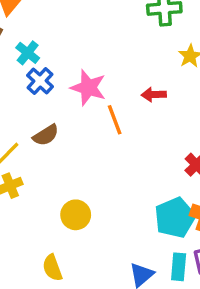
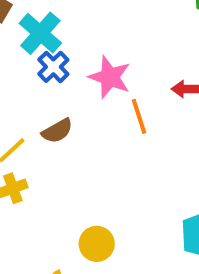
cyan cross: (28, 53) -> (40, 33), size x1.5
yellow circle: (76, 215) -> (97, 244), moved

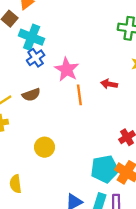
cyan cross: (40, 33) -> (32, 37), turned -30
yellow circle: (97, 244) -> (45, 147), moved

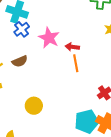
red arrow: (109, 84) -> (72, 47), moved
orange line: (79, 95) -> (76, 63), moved

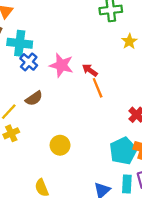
red arrow: (72, 47) -> (90, 70), turned 40

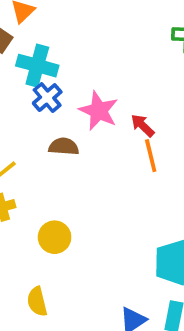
brown semicircle: (34, 98) -> (64, 147), moved, turned -150
yellow circle: (60, 145) -> (55, 237), moved

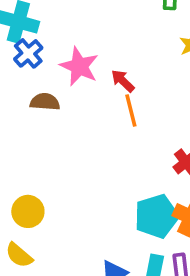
yellow circle: (55, 237) -> (28, 211), moved
yellow semicircle: (37, 302) -> (19, 255), turned -36

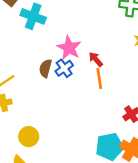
blue cross: (28, 53) -> (64, 68), moved
brown semicircle: (45, 102) -> (45, 68), turned -84

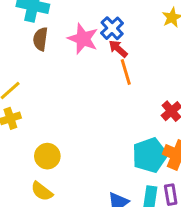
brown semicircle: (45, 68) -> (40, 39), moved
blue cross: (64, 68) -> (112, 28), moved

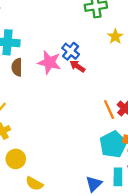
orange line: (126, 72) -> (109, 110), moved
yellow circle: (47, 156) -> (16, 159), moved

